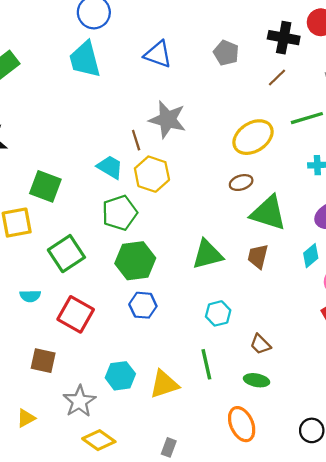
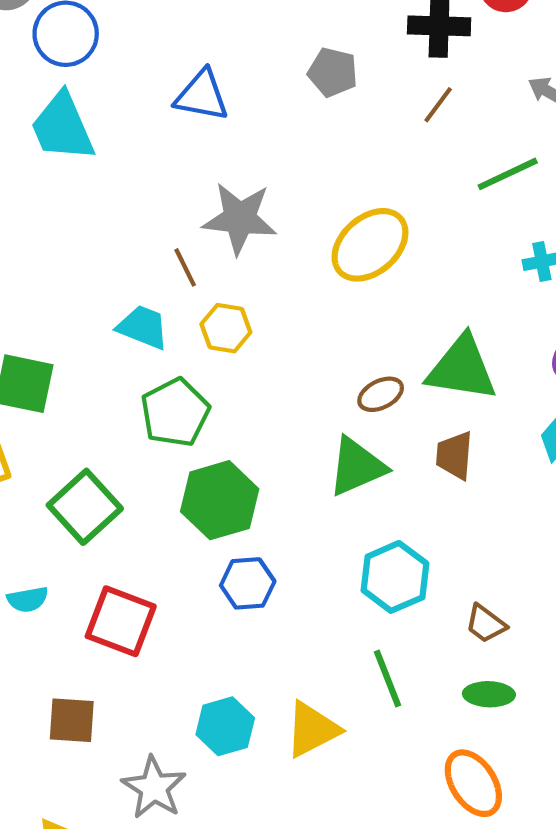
yellow ellipse: (253, 137) -> (370, 245), moved
yellow hexagon: (152, 174) -> (226, 328), size x0.7
brown ellipse: (241, 183) -> (381, 394), moved
cyan hexagon: (218, 313) -> (395, 577), size x1.4

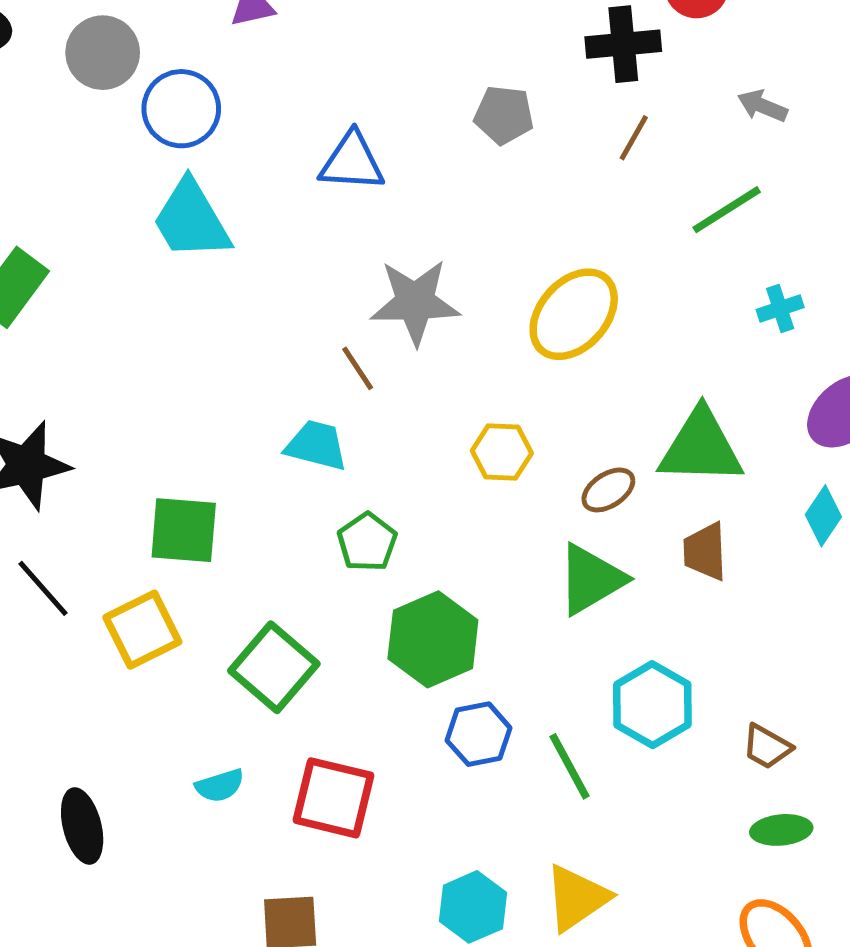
yellow hexagon: (226, 328) -> (502, 452), moved
green pentagon: (175, 413) -> (367, 542), size x0.7
green line: (388, 678) -> (569, 766), moved

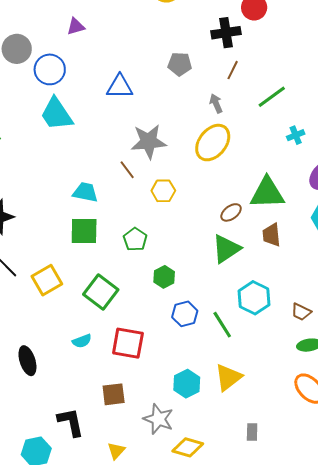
gray arrow: (762, 106) -> (216, 103), moved, turned 48
cyan trapezoid: (316, 445) -> (85, 192), moved
yellow hexagon: (502, 452) -> (163, 191), moved
green square: (184, 530) -> (84, 231), moved
green hexagon: (433, 639) -> (164, 277), size x0.6

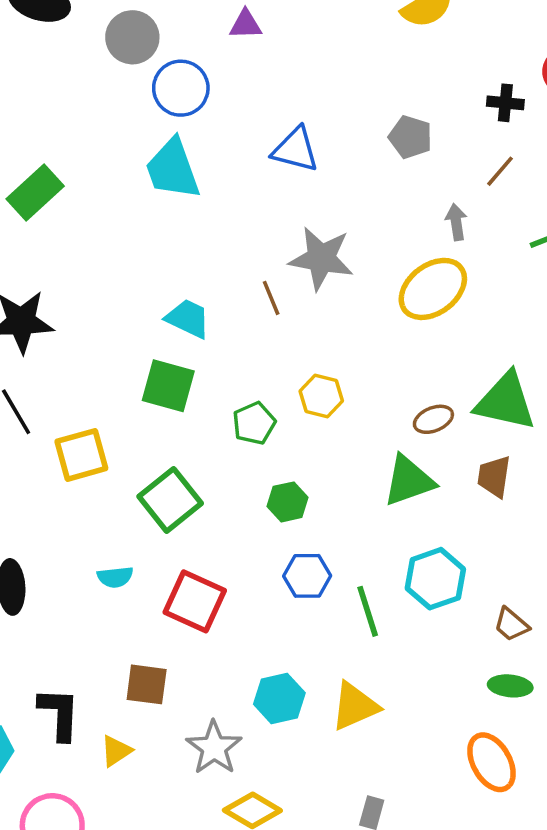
black cross: (226, 33) -> (505, 103), size x0.7
yellow hexagon: (163, 191) -> (321, 396), moved
yellow triangle: (116, 451) -> (116, 751), moved

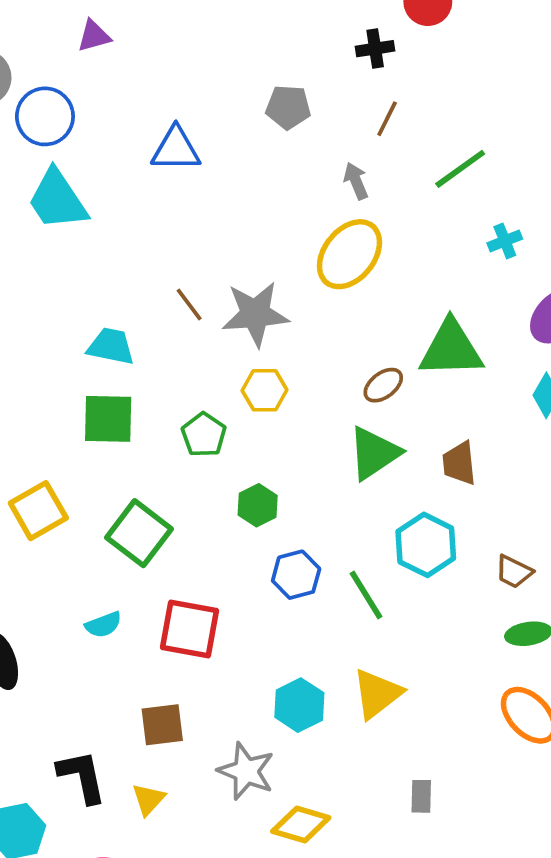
gray star: (321, 258) -> (255, 314), moved
brown trapezoid: (494, 477) -> (459, 463), moved

